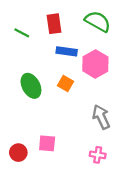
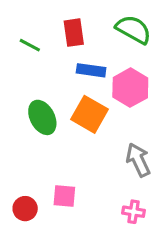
orange square: (65, 84) -> (89, 114), size x1.6

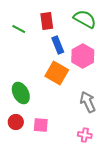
blue rectangle: (91, 70) -> (58, 45), turned 60
green ellipse: (42, 117) -> (21, 93), moved
red circle: (25, 209) -> (16, 122), moved

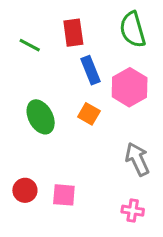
green semicircle: (85, 19) -> (133, 30), turned -135
orange square: (57, 73) -> (89, 114), size x0.6
green ellipse: (21, 93) -> (41, 117), moved

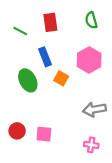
green semicircle: (133, 30) -> (91, 20), size x0.7
blue rectangle: (91, 70) -> (45, 57), moved
gray arrow: (137, 159) -> (94, 109), turned -75

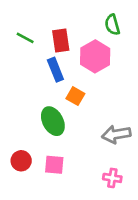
red rectangle: (50, 22) -> (61, 41), moved
pink hexagon: (89, 60) -> (95, 56), moved
green ellipse: (28, 80) -> (53, 121), moved

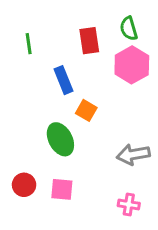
green line: (25, 38) -> (29, 44), turned 54
red rectangle: (61, 41) -> (89, 41), moved
pink hexagon: (95, 56) -> (132, 65), moved

